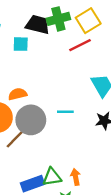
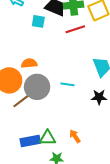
red line: (80, 45) -> (75, 29), moved
orange arrow: (76, 177) -> (75, 136), moved, turned -32

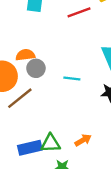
gray circle: (37, 87) -> (36, 68), moved, size x0.6
orange arrow: (75, 136) -> (83, 140), turned 96

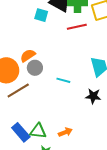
orange semicircle: (25, 55) -> (28, 56), turned -35
blue rectangle: (30, 148) -> (21, 132), turned 54

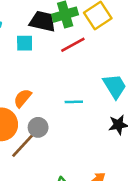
gray circle: (35, 68) -> (38, 127), moved
cyan line: (63, 80) -> (74, 102), moved

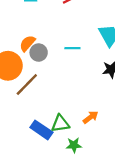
gray circle: (38, 127) -> (39, 53), moved

